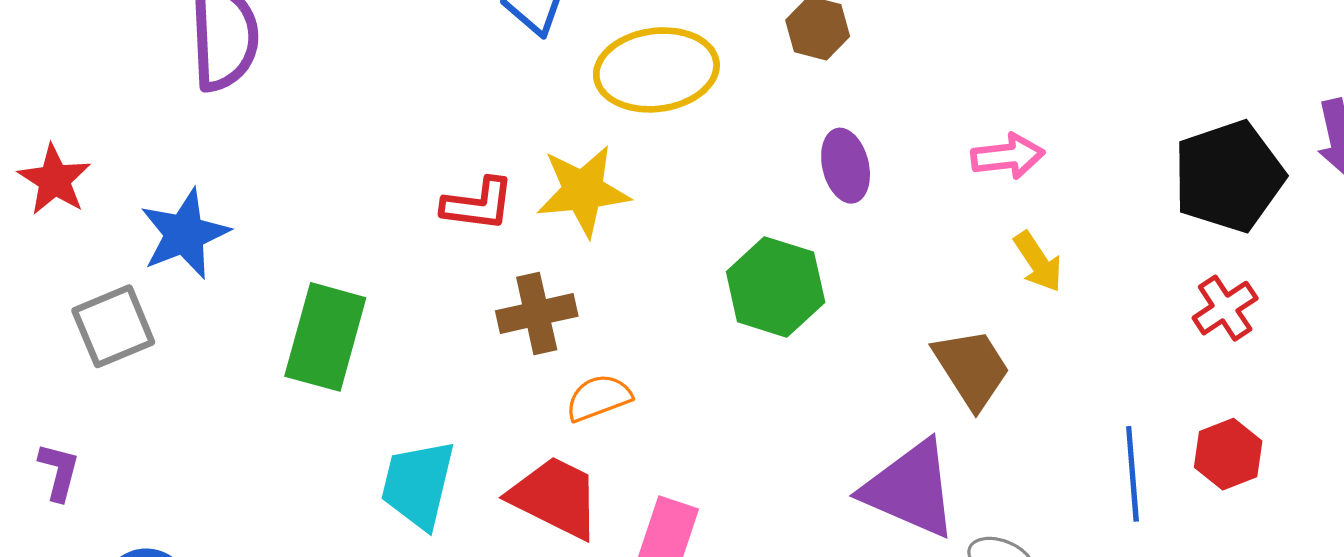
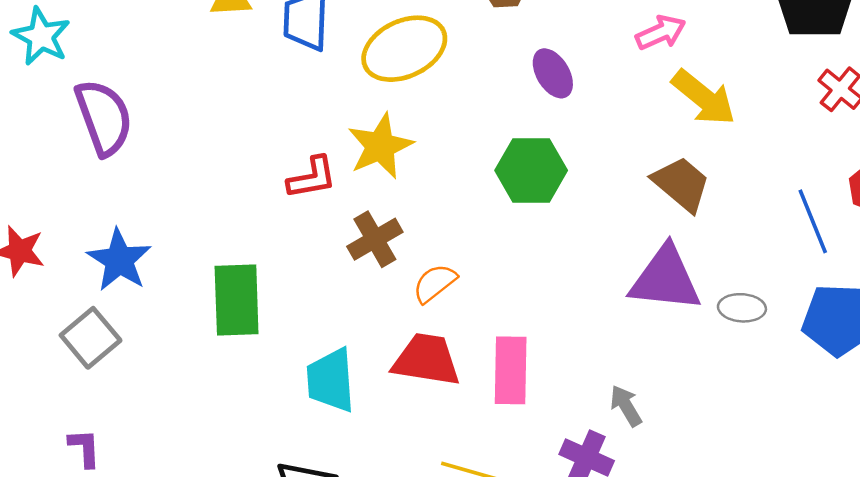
yellow arrow: (1038, 262) -> (704, 98), size x1.5

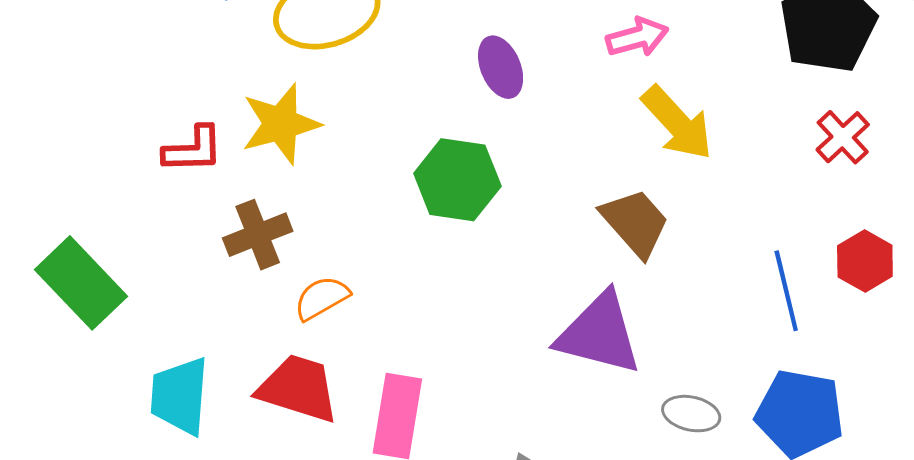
green rectangle: (237, 300) -> (81, 283), turned -50
gray ellipse: (742, 308) -> (691, 414), moved

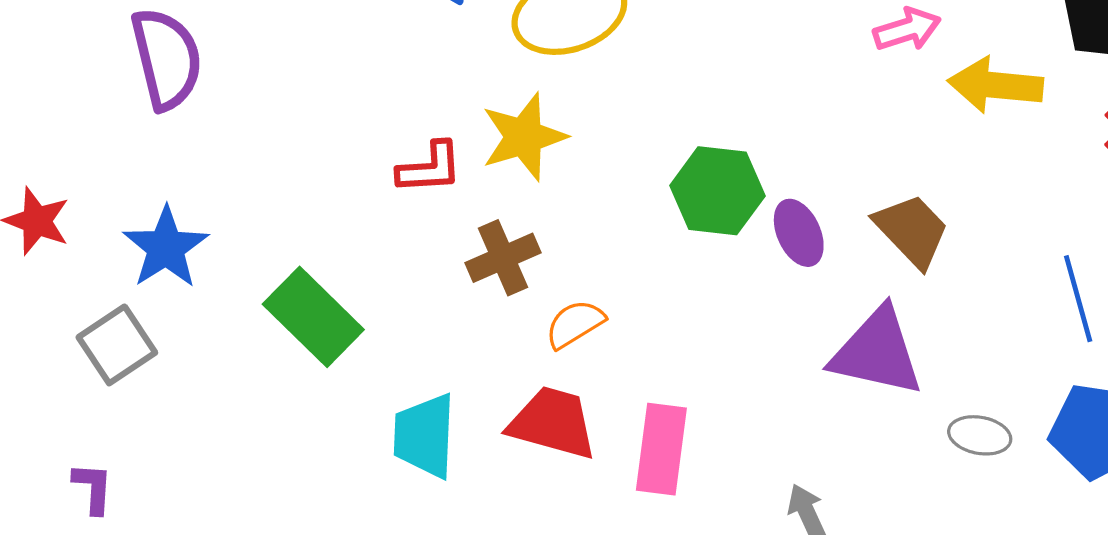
purple ellipse: (501, 67) -> (799, 233), moved
yellow arrow: (677, 123) -> (995, 85), moved, turned 140

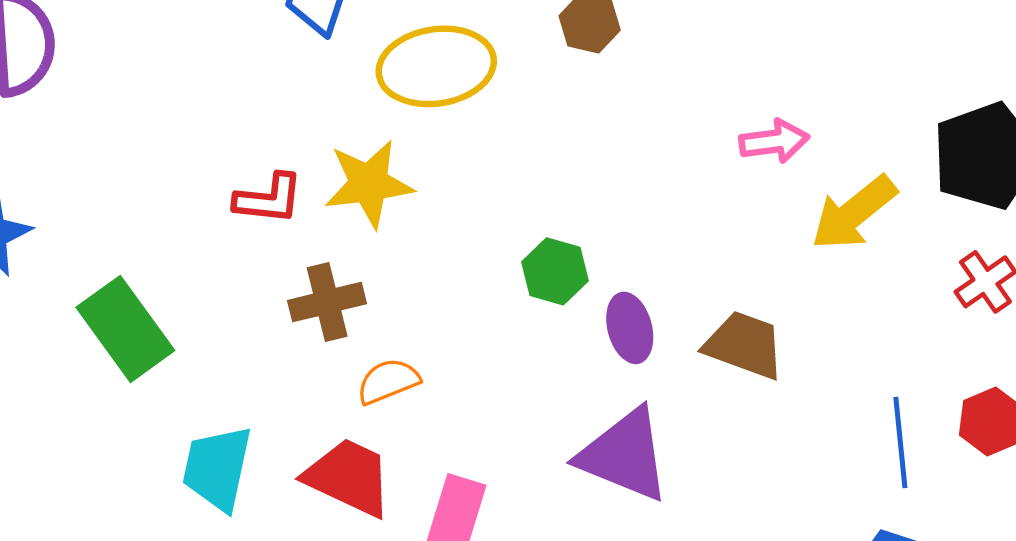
yellow arrow: (995, 85) -> (854, 213), turned -54
green hexagon: (717, 191) -> (555, 271), size x0.7
brown trapezoid: (912, 230) -> (744, 345), turned -36
purple triangle: (877, 352) -> (624, 455), moved

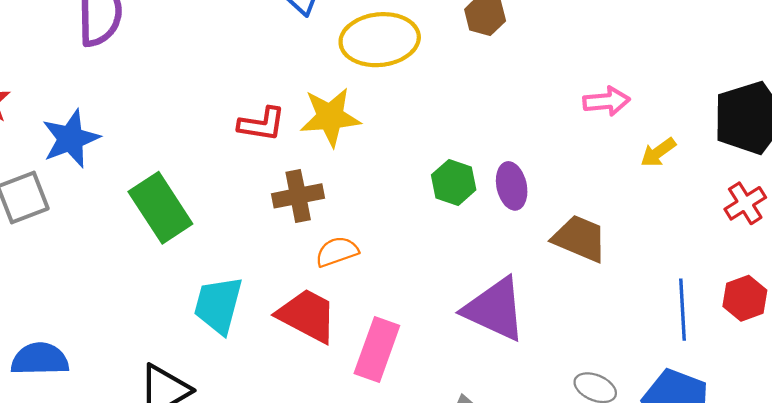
yellow arrow: (854, 213) -> (658, 152), size x0.6
purple ellipse: (630, 328) -> (512, 186), moved

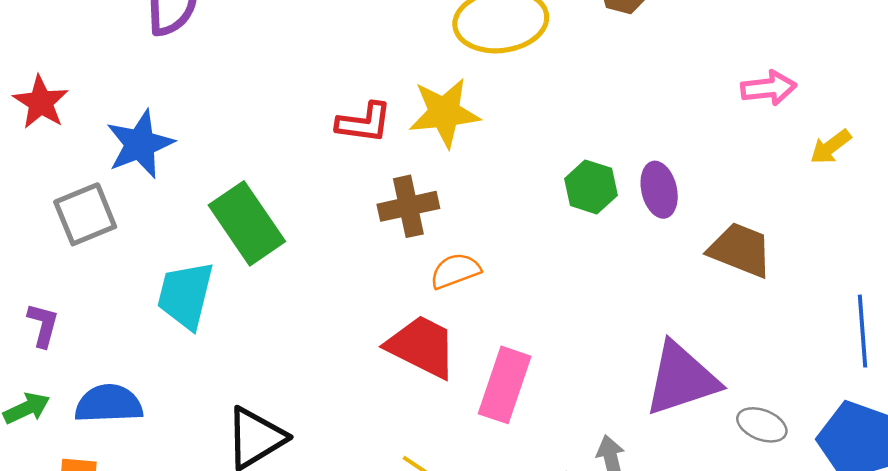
cyan trapezoid: (218, 305) -> (185, 295), moved
purple triangle: (495, 309) -> (681, 379), moved, turned -42

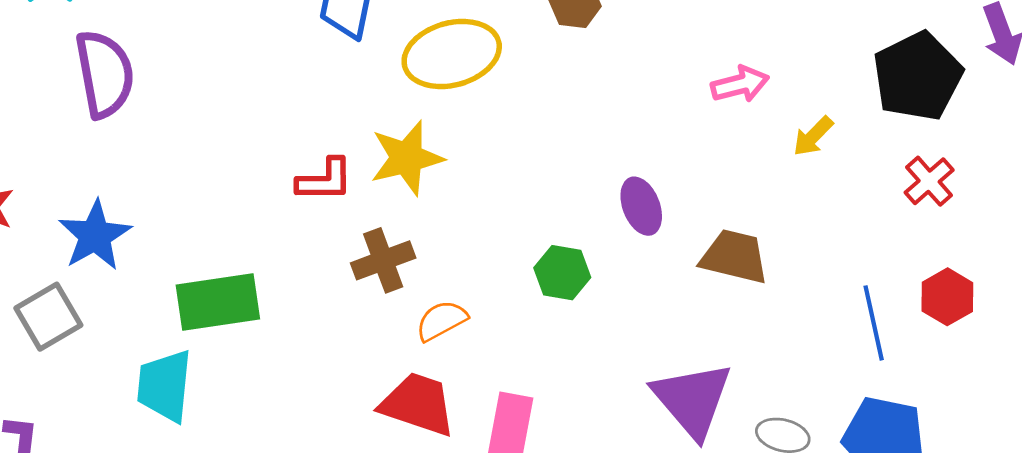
green hexagon: (591, 187) -> (562, 273), moved
green rectangle: (247, 223) -> (218, 302), turned -56
purple triangle: (681, 379) -> (692, 400), turned -44

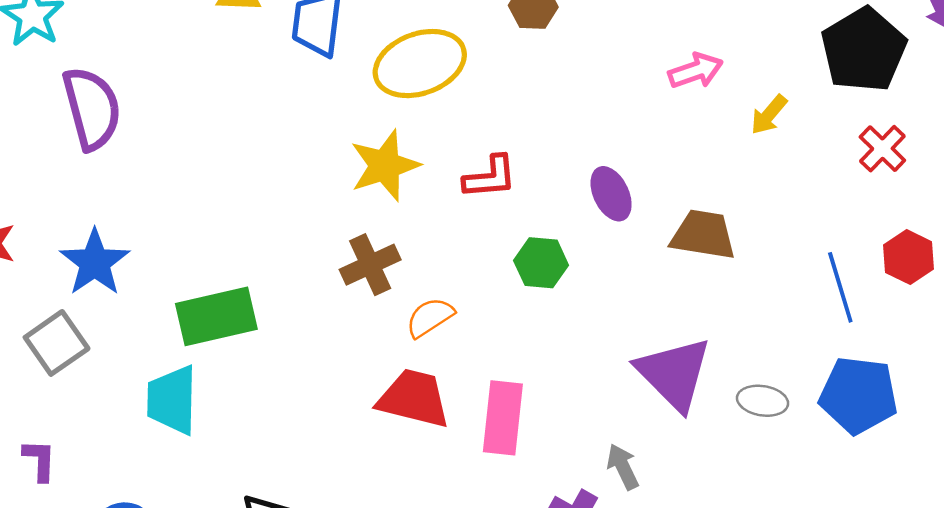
red L-shape: (325, 180) -> (490, 177), moved

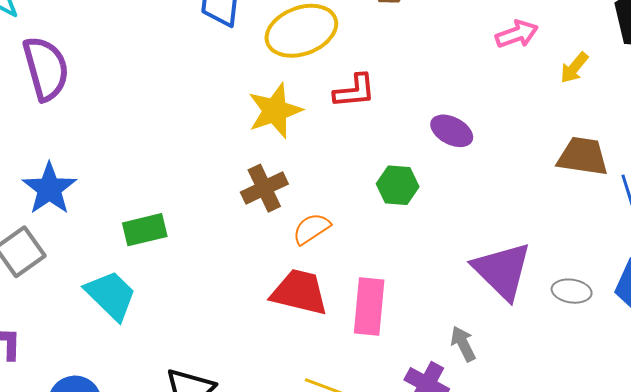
red L-shape: (490, 177) -> (354, 91), moved
purple ellipse: (611, 194) -> (452, 131), turned -36
brown trapezoid: (703, 235) -> (583, 156), moved
green rectangle: (216, 316) -> (145, 230), size x0.7
cyan trapezoid: (172, 400) -> (111, 295), turned 134

